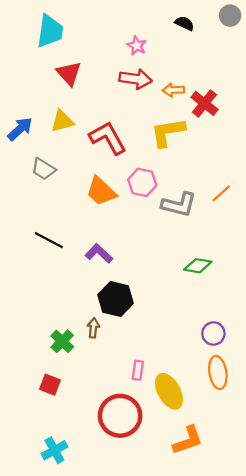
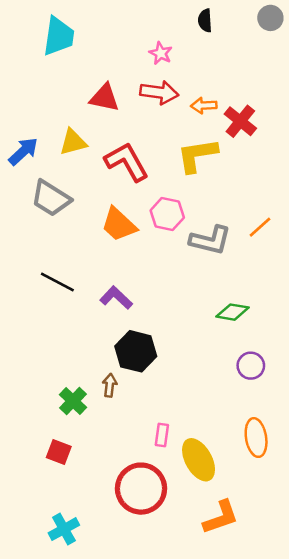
black semicircle: (185, 23) -> (205, 21), moved, turned -120
red triangle: (69, 73) -> (104, 98), moved, turned -36
gray trapezoid: (43, 169) -> (51, 198), size x1.4
purple circle: (213, 334) -> (251, 366), moved

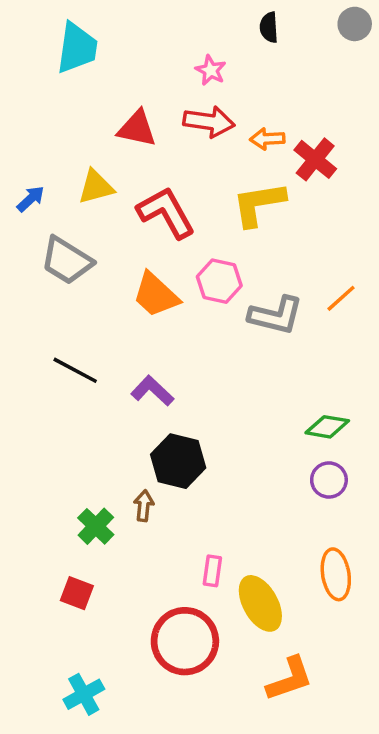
blue arrow: (23, 151) -> (31, 199), size x0.7
green diamond: (233, 312) -> (327, 427), moved

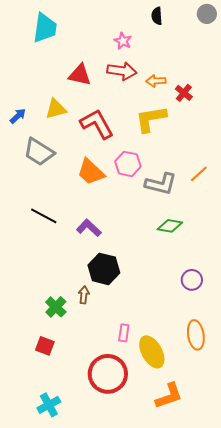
red cross: (315, 159) -> (184, 93), size x0.7
green diamond: (327, 427) -> (170, 226), moved

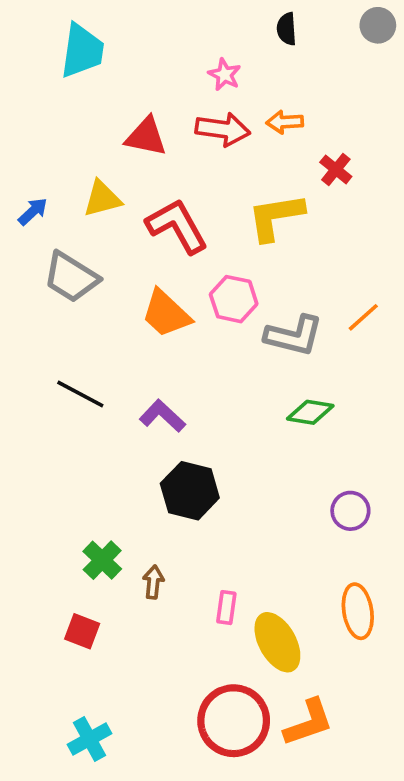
orange arrow: (156, 81) -> (285, 122), moved
brown arrow: (84, 295) -> (153, 582), moved
red circle: (108, 374) -> (234, 721), moved

